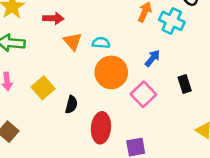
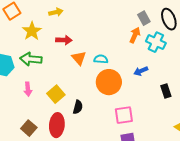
blue arrow: (152, 58) -> (141, 71), turned -152
pink square: (143, 94) -> (124, 115), moved, turned 36
red ellipse: (101, 128) -> (57, 125), moved

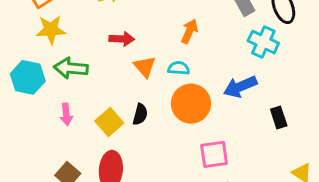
yellow star: (32, 31) -> (51, 30), moved, turned 30
orange arrow: (135, 35) -> (189, 31), moved
blue arrow: (141, 71) -> (240, 87), size x1.5
black semicircle: (78, 107) -> (140, 114), moved

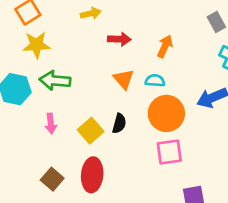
red arrow: (122, 39) -> (119, 39), moved
pink square: (214, 154) -> (169, 152), moved

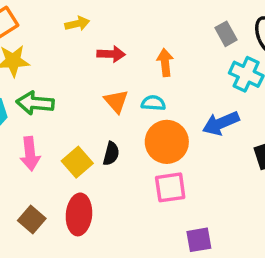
orange arrow: (165, 46) -> (165, 62), turned -30
pink arrow: (51, 123) -> (30, 154), size x1.4

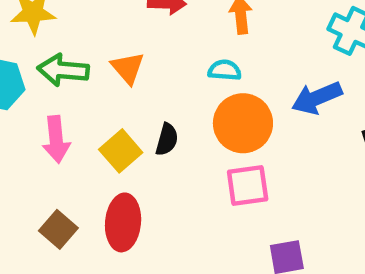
orange triangle: (116, 101) -> (128, 68), moved

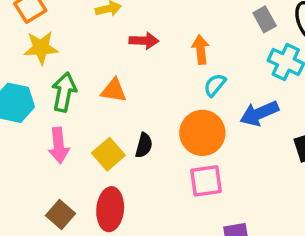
orange triangle: (128, 68) -> (114, 90), turned -40
green arrow: (63, 70) -> (64, 92), turned 96
cyan semicircle: (225, 70) -> (215, 85), moved, turned -55

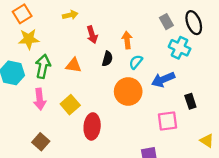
red arrow: (144, 41) -> (92, 35), turned 70
black semicircle: (144, 145) -> (107, 59), moved
pink square: (206, 181) -> (168, 121), moved
red ellipse: (110, 209) -> (92, 126), moved

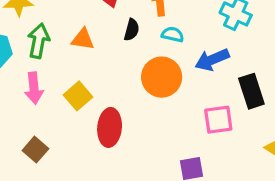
cyan semicircle: (136, 62) -> (173, 34), turned 64
black rectangle: (190, 101) -> (251, 91), size x1.5

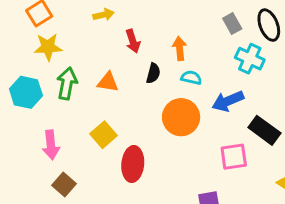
pink arrow: (34, 88) -> (51, 145), moved
black rectangle: (251, 91) -> (264, 130), turned -36

